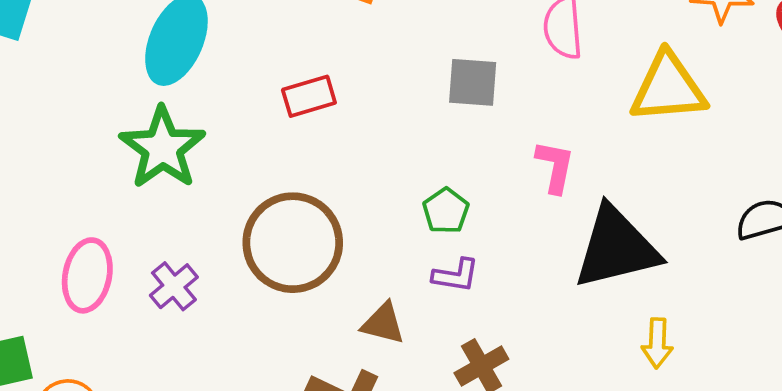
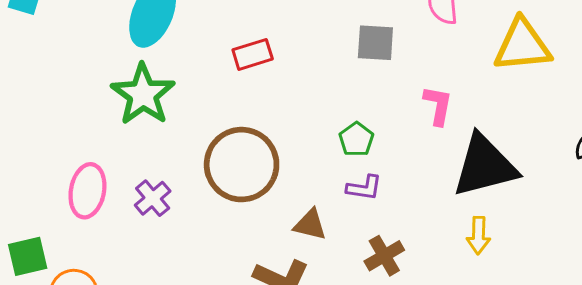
yellow arrow: (657, 343) -> (478, 235), moved

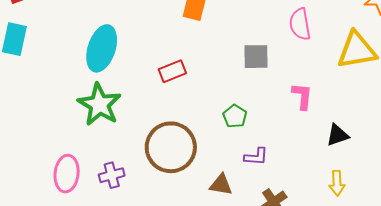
green pentagon: (356, 139) -> (235, 116), moved
black triangle: (485, 166) -> (337, 135), size x0.5
purple cross: (153, 198) -> (112, 175), turned 30

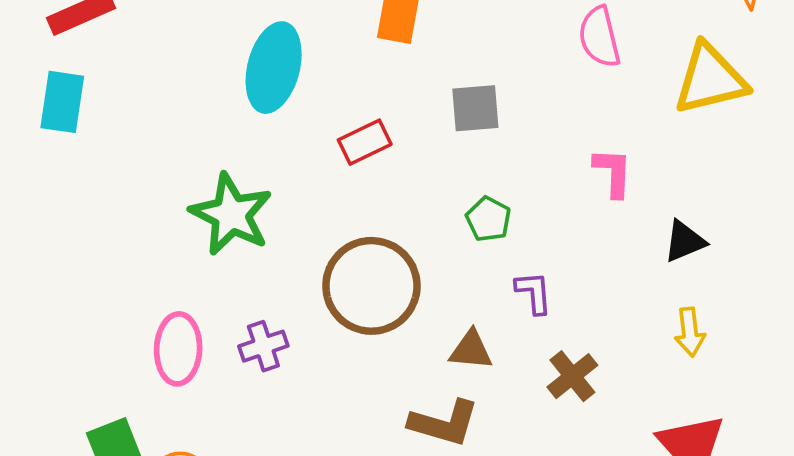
cyan ellipse: (102, 48) -> (274, 68), moved
gray square: (256, 57) -> (475, 108), moved
purple L-shape: (256, 157) -> (534, 293), turned -95

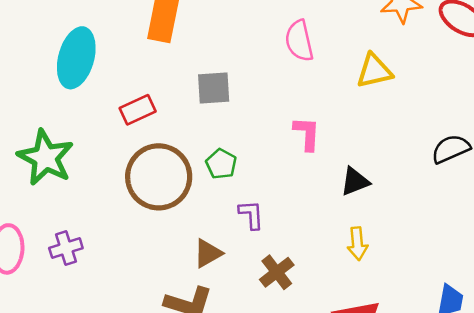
yellow triangle: (710, 79) -> (374, 71), size x0.7
brown circle: (371, 286) -> (159, 177), moved
brown triangle: (471, 350) -> (208, 253), turned -36

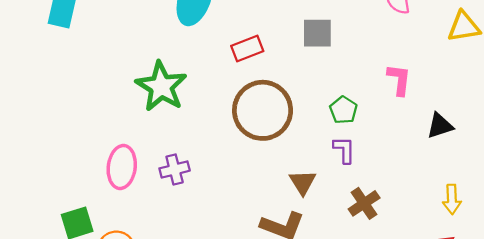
green pentagon: (221, 164) -> (343, 110), moved
yellow arrow: (357, 244) -> (452, 199), moved
brown triangle: (208, 253) -> (303, 182), turned -36

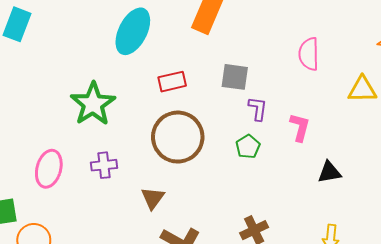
purple L-shape: (344, 150) -> (258, 109), moved
purple cross: (175, 170) -> (104, 165), moved
brown triangle: (303, 182) -> (153, 198), moved

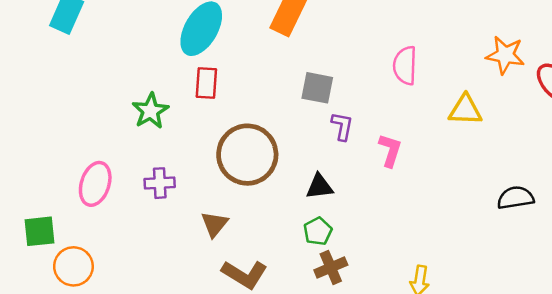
red rectangle: (172, 82) -> (206, 83), moved, turned -76
green star: (93, 104) -> (150, 111), size x0.7
green pentagon: (248, 147) -> (318, 231), moved
black triangle: (329, 172) -> (319, 187), moved

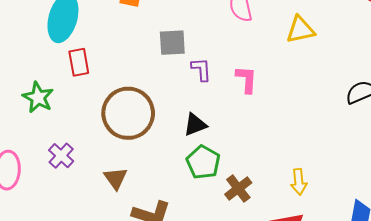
purple cross: (160, 183) -> (61, 156), turned -30
green pentagon: (318, 231) -> (203, 162), size x1.4
brown cross: (331, 268) -> (238, 188), moved

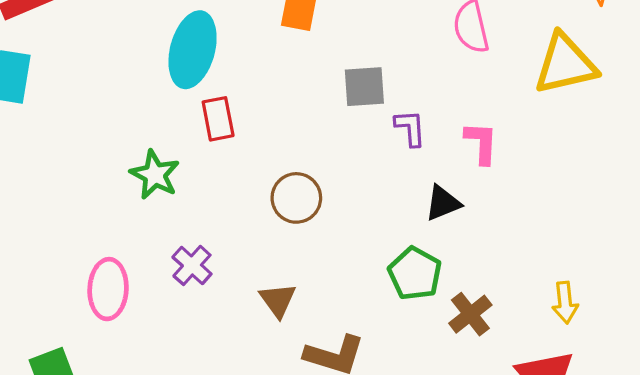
yellow triangle: (300, 30) -> (565, 64), size x1.4
brown circle: (128, 113) -> (296, 198), size x0.6
black triangle: (195, 125) -> (443, 203), moved

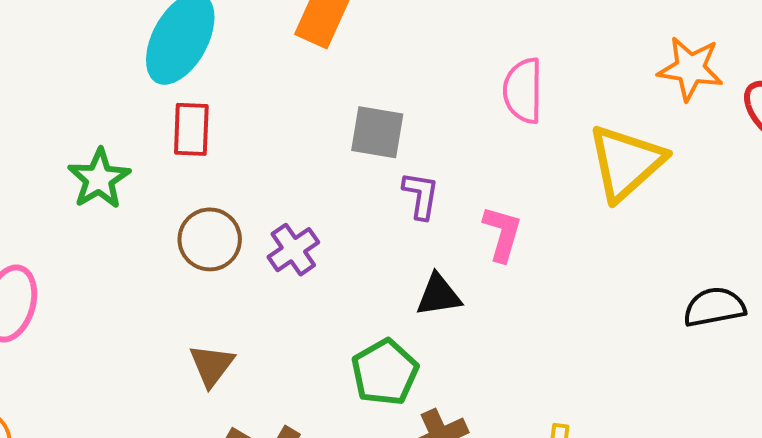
yellow triangle: (565, 64) -> (626, 162), turned -42
brown circle: (296, 198) -> (210, 239), moved
purple cross: (192, 265) -> (293, 250), moved

